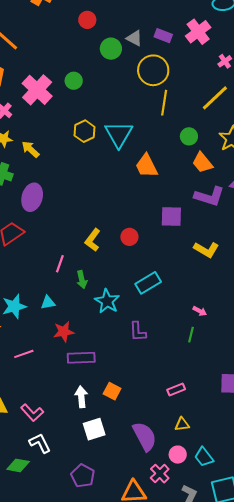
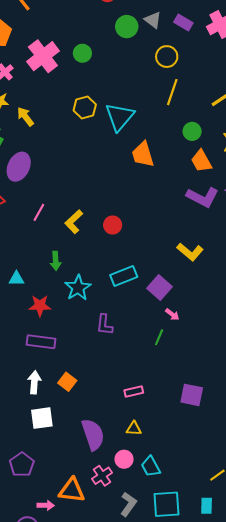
yellow circle: (153, 70) -> (167, 57), size x0.7
purple square: (171, 216) -> (159, 288), moved, turned 30
pink line: (60, 264) -> (39, 212), moved
red star: (64, 332) -> (40, 306), moved

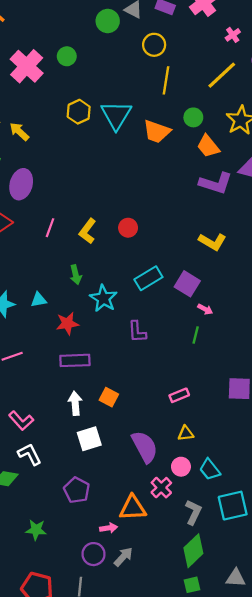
orange trapezoid: (143, 154) -> (157, 132), moved, turned -44

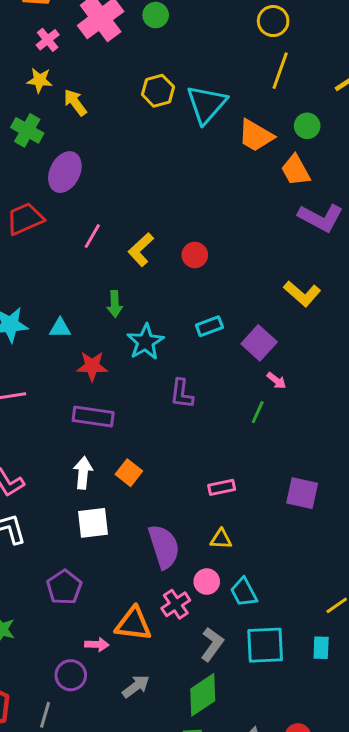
orange trapezoid: (208, 146) -> (296, 170), moved
cyan rectangle: (148, 278) -> (209, 326), size x0.7
gray arrow: (123, 557) -> (136, 686), moved

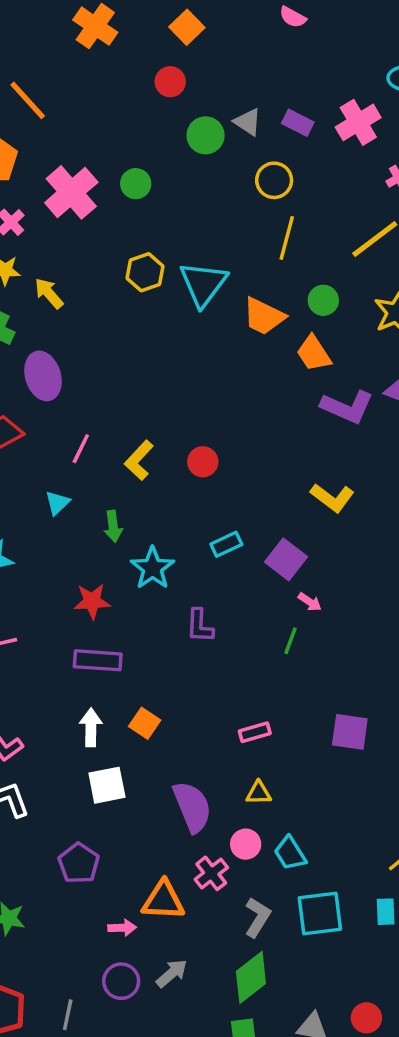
purple ellipse: (65, 172) -> (43, 376), turned -39
cyan triangle: (60, 328) -> (57, 503), moved, turned -40
purple circle: (71, 675) -> (121, 981), moved

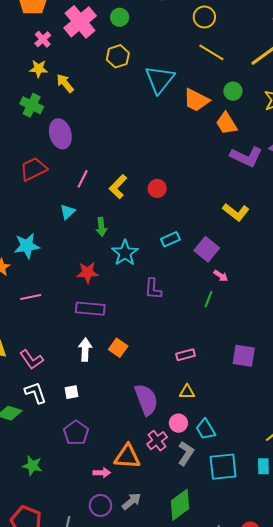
yellow line: (287, 238) -> (211, 52), turned -75
yellow hexagon: (145, 272) -> (118, 56), moved
white square: (107, 785) -> (72, 392), moved, size x0.6
gray L-shape: (257, 917) -> (186, 453), moved

